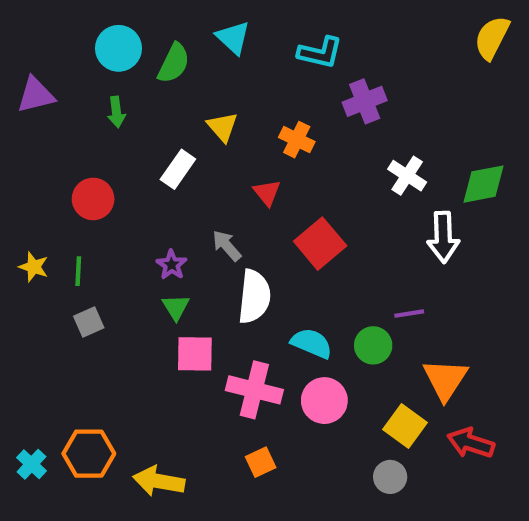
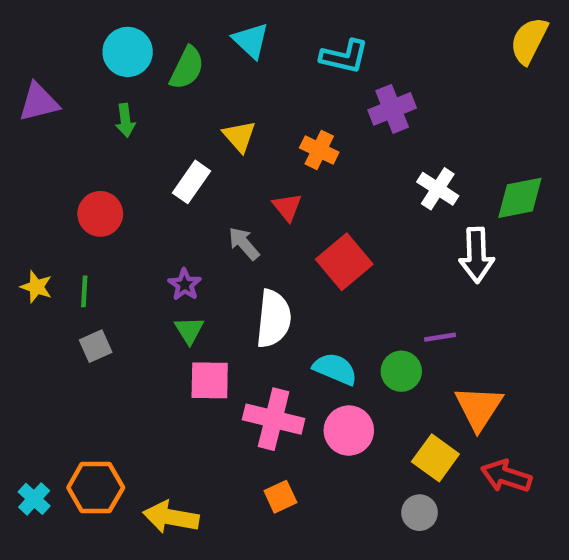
gray arrow: (227, 246) -> (244, 244), moved

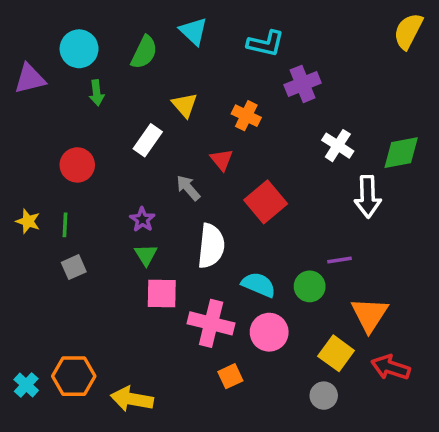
cyan circle: (128, 52) -> (79, 49), moved
orange square: (280, 497) -> (230, 376), moved

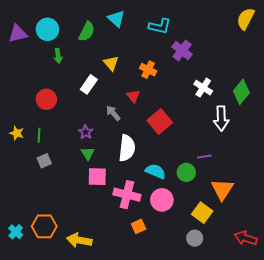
purple triangle: (30, 79) -> (18, 34), moved
purple cross: (303, 84) -> (182, 51), turned -30
green diamond: (401, 153) -> (241, 92), turned -40
red arrow: (391, 367) -> (246, 238), moved

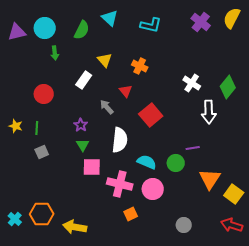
purple cross: (182, 51) -> (201, 22), moved
yellow square: (202, 213) -> (234, 194), moved

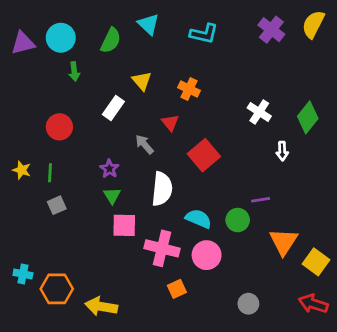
white arrow: (209, 112) -> (282, 151), size x0.6
cyan cross: (15, 219) -> (23, 274), moved, turned -32

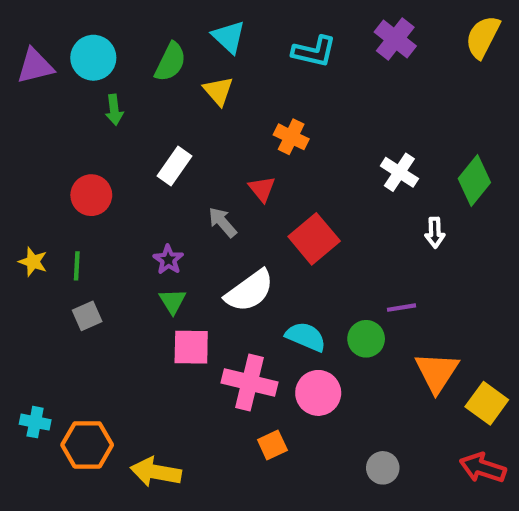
purple cross: (271, 30) -> (395, 39), moved
yellow triangle: (142, 81) -> (218, 91), moved
white semicircle: (162, 189) -> (250, 291), turned 48

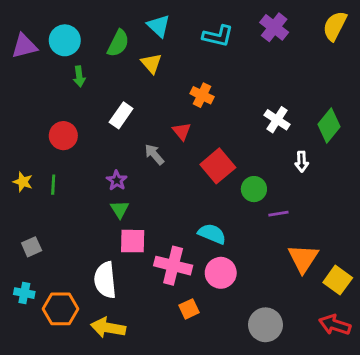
white semicircle: (250, 291) -> (105, 280), moved, turned 120
gray square: (87, 316) -> (32, 247), moved
green circle: (366, 339) -> (254, 189), moved
gray circle: (383, 468) -> (265, 325), size x1.5

